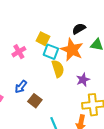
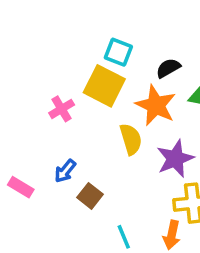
yellow square: (43, 39) -> (104, 86), size x1.6
cyan square: (51, 52) -> (118, 52), moved
purple star: (83, 80) -> (175, 159), size x1.5

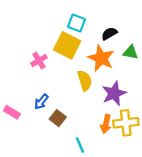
orange arrow: (172, 235) -> (106, 124), moved

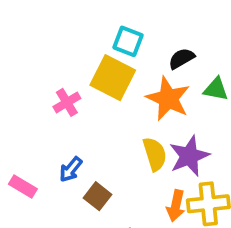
yellow semicircle: (85, 81) -> (155, 154), moved

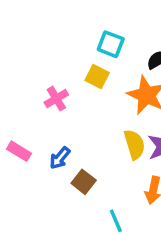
yellow square: (113, 78) -> (97, 76), size x0.6
pink rectangle: (23, 187) -> (19, 151), moved

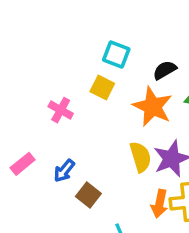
pink cross: (56, 99) -> (61, 110), turned -30
pink rectangle: (19, 151) -> (23, 164), turned -70

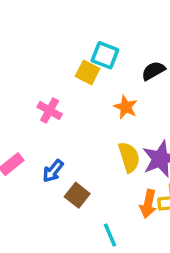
yellow square: (102, 87) -> (88, 72), moved
orange star: (153, 107) -> (126, 107), moved, size x0.6

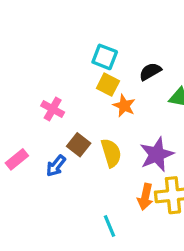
yellow square: (88, 72) -> (108, 85), moved
yellow semicircle: (129, 157) -> (111, 153), moved
brown square: (77, 195) -> (79, 145), moved

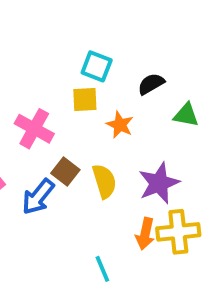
yellow square: (108, 85) -> (85, 99), moved, turned -30
pink cross: (53, 109) -> (34, 129), size x1.4
blue arrow: (56, 166) -> (38, 197), size x1.4

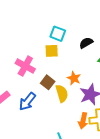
orange star: (120, 125) -> (74, 78), moved
brown square: (65, 171) -> (48, 82), moved

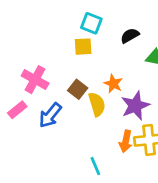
pink cross: (25, 66) -> (35, 80), moved

